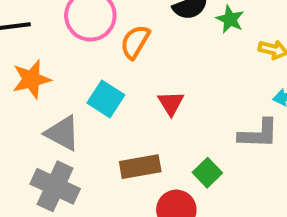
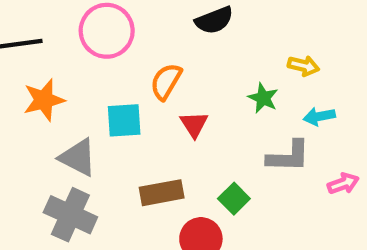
green star: (230, 19) -> (263, 98), moved
orange semicircle: (135, 42) -> (166, 81), moved
cyan square: (106, 99) -> (124, 120), turned -36

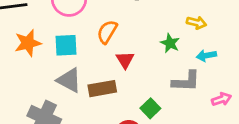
cyan square: (124, 120) -> (66, 45), moved
gray triangle: (78, 157) -> (69, 80), moved
brown rectangle: (162, 193) -> (102, 89), moved

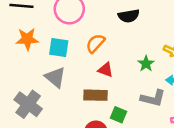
red triangle: (125, 60) -> (106, 70), turned -49
brown rectangle: (102, 89) -> (95, 95), moved
green square: (150, 108) -> (118, 115), turned -35

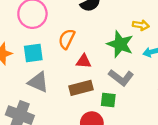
green star: (146, 64) -> (120, 44), size x1.6
gray L-shape: (153, 98) -> (121, 78), moved, turned 40

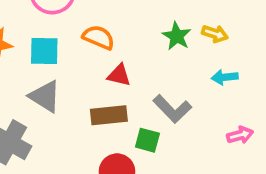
orange semicircle: (67, 39) -> (99, 37), turned 78
green star: (120, 44) -> (177, 36), moved, size x0.7

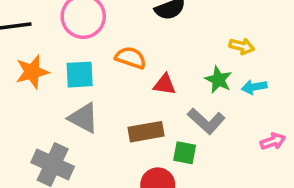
green star: (177, 36) -> (218, 80), moved
red triangle: (119, 75) -> (165, 84), moved

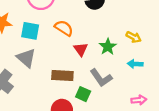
green star: (218, 80) -> (108, 47), moved
red triangle: (165, 84) -> (81, 49), turned 32

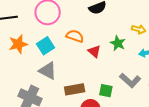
cyan square: (30, 31) -> (46, 46), turned -30
brown rectangle: (62, 76) -> (75, 89), moved
gray L-shape: (101, 78) -> (130, 80), moved

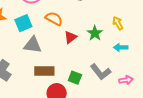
yellow arrow: (139, 29) -> (118, 23), turned -144
red triangle: (94, 51) -> (70, 37), turned 32
gray triangle: (48, 71) -> (33, 45), moved, turned -30

